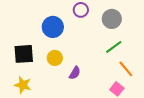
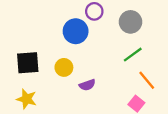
blue circle: (53, 27) -> (76, 31), moved
purple semicircle: (75, 73) -> (87, 85), turned 40

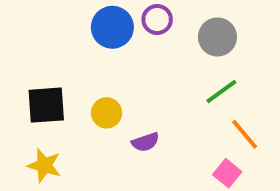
blue circle: (76, 31) -> (112, 27), moved

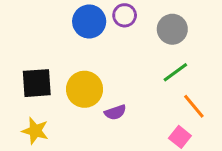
yellow circle: (107, 113) -> (85, 89), size x1.5

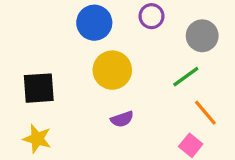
purple circle: (125, 15) -> (151, 16), moved
gray circle: (172, 29) -> (202, 36), moved
yellow circle: (85, 89) -> (112, 70), moved

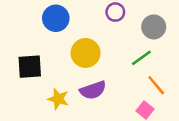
blue circle: (94, 23) -> (56, 18), moved
purple semicircle: (122, 119) -> (93, 90), size x1.5
yellow star: (37, 139) -> (58, 99), moved

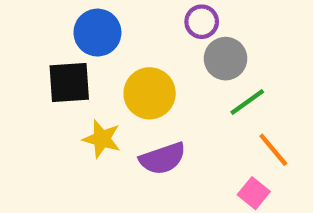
gray circle: (154, 27) -> (226, 59), moved
black square: (30, 67) -> (69, 82), moved
yellow star: (58, 99) -> (102, 139), moved

